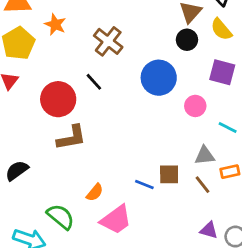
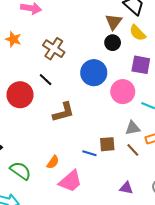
pink circle: (195, 106) -> (123, 92), size x1.5
brown L-shape: (71, 138) -> (63, 112), moved
green semicircle: (61, 217) -> (20, 171), moved
purple triangle: (209, 230) -> (126, 188), moved

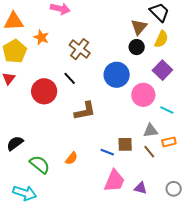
yellow semicircle: (138, 33) -> (161, 39), turned -114
purple square: (141, 65) -> (162, 70), turned 30
pink trapezoid: (70, 181) -> (114, 181), moved, turned -30

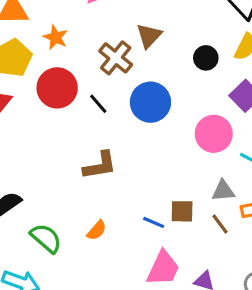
brown triangle: (139, 27) -> (149, 36), moved
blue circle: (117, 75) -> (150, 102), moved
red circle: (44, 91) -> (57, 88), moved
brown L-shape: (85, 111) -> (100, 165), moved

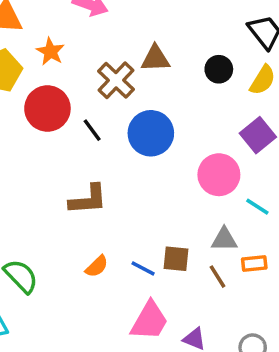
brown triangle: (149, 36) -> (155, 59), turned 40
black circle: (206, 58) -> (219, 69), moved
orange semicircle: (97, 230) -> (97, 266), moved

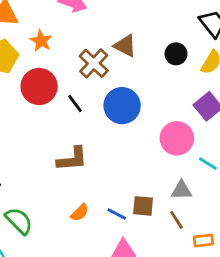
brown triangle: (155, 59) -> (125, 46), turned 30
orange rectangle: (254, 264) -> (203, 241), moved

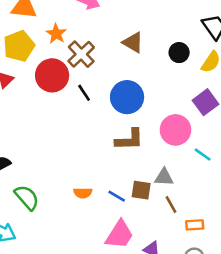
brown cross: (94, 63) -> (81, 54), moved
brown L-shape: (72, 159) -> (129, 140), moved
gray triangle: (182, 190) -> (164, 177), moved
orange semicircle: (80, 213) -> (83, 193), turned 42

